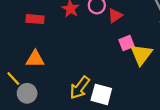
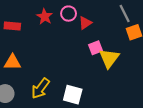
yellow arrow: (80, 88) -> (40, 88), moved

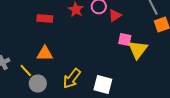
pink square: (96, 48) -> (125, 40), turned 32

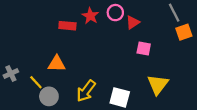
red rectangle: (45, 18) -> (67, 26), moved
yellow triangle: (138, 50) -> (158, 84), moved

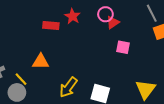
pink circle: (115, 13) -> (105, 14), moved
yellow triangle: (158, 84) -> (146, 89), moved
gray circle: (49, 96) -> (17, 92), moved

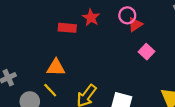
pink square: (123, 47) -> (147, 52), turned 32
yellow line: (21, 79) -> (50, 90), moved

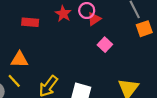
red star: (91, 18) -> (63, 14), moved

